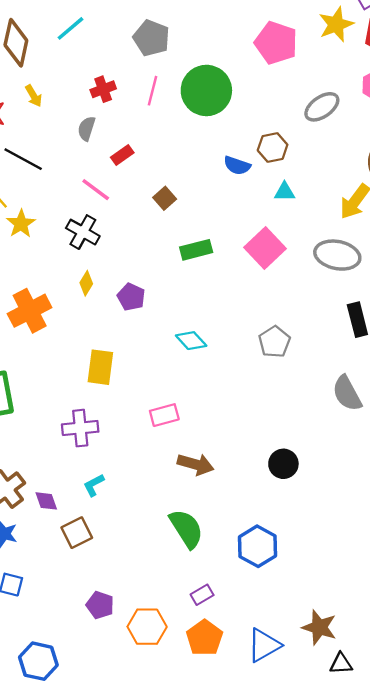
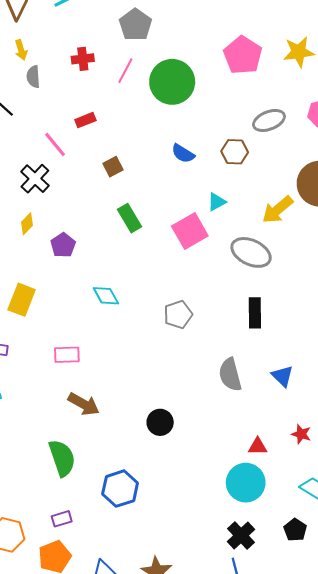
gray semicircle: (86, 129) -> (33, 77), moved, turned -35
brown hexagon: (273, 148) -> (235, 152), moved
cyan triangle: (285, 192) -> (217, 202), moved, turned -42
green rectangle: (196, 250) -> (130, 218), turned 60

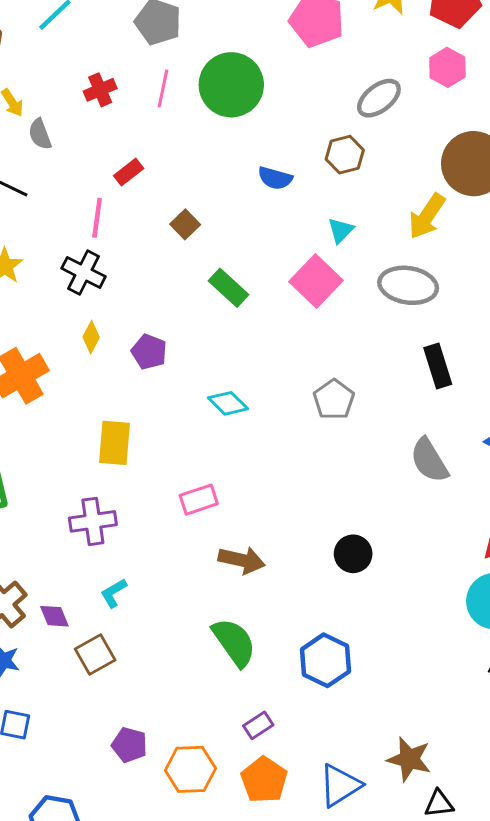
pink line: (55, 144) -> (97, 218), turned 64

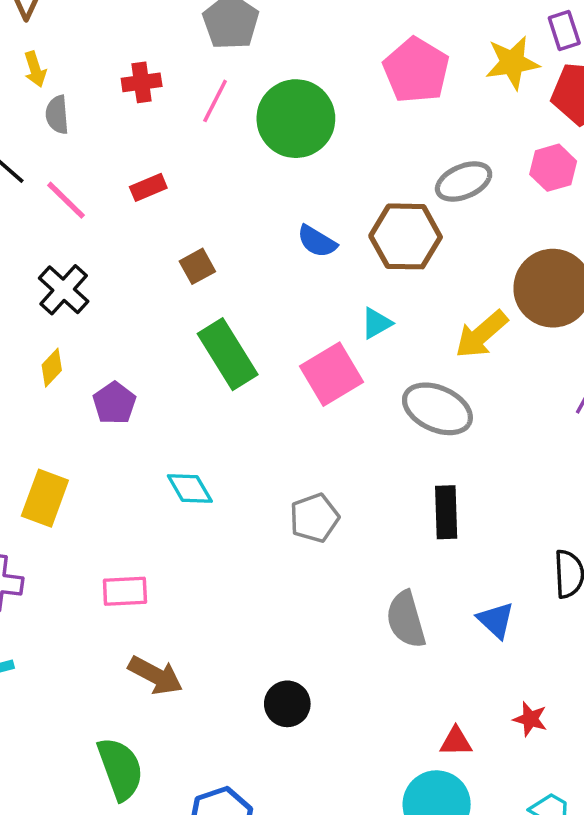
brown hexagon: (345, 155) -> (406, 236), size x1.5
pink line: (97, 218) -> (66, 200), moved, turned -69
green rectangle: (229, 288) -> (228, 354), size x1.4

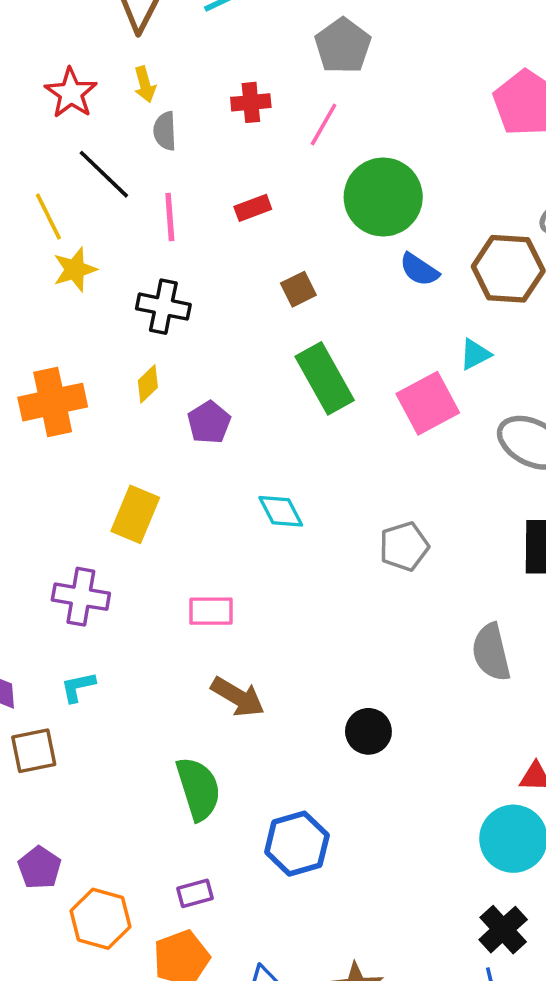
green circle: (296, 119) -> (383, 197), moved
pink line: (66, 200) -> (170, 217), turned 39
black cross: (64, 290) -> (163, 307), turned -33

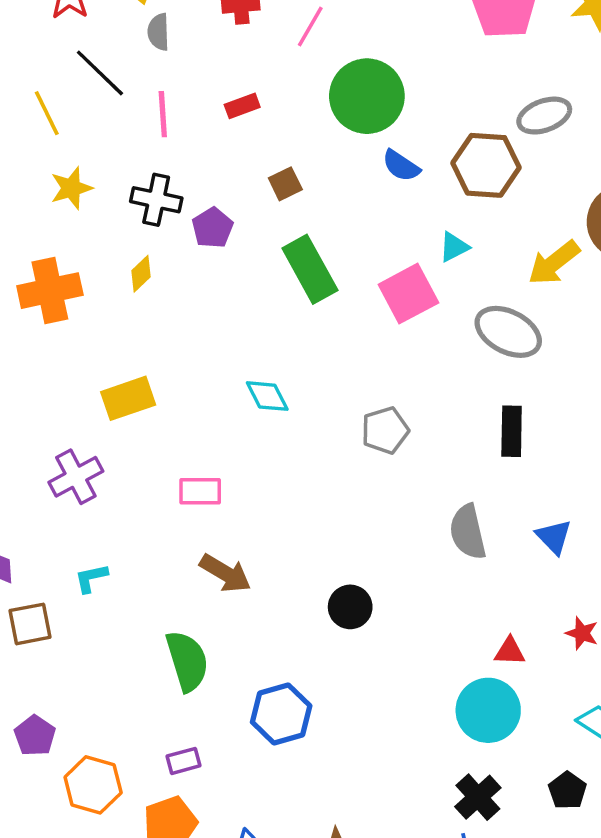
yellow star: (75, 269) -> (71, 188), moved
purple pentagon: (209, 422) -> (212, 228), moved
yellow rectangle: (135, 514) -> (128, 398), turned 48
purple cross: (81, 597) -> (76, 477), turned -38
cyan L-shape: (78, 687) -> (91, 578), moved

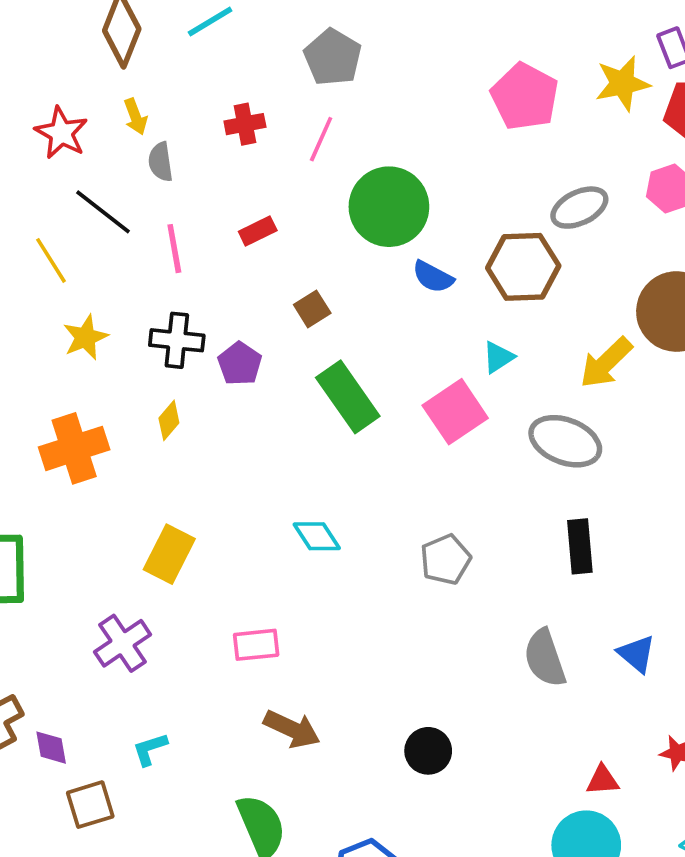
yellow rectangle: (128, 398) -> (169, 554), turned -38

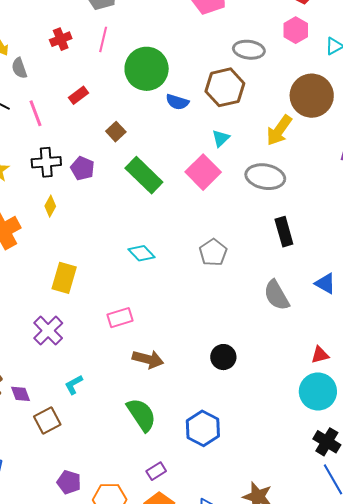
gray ellipse: (579, 208) -> (249, 50), turned 44

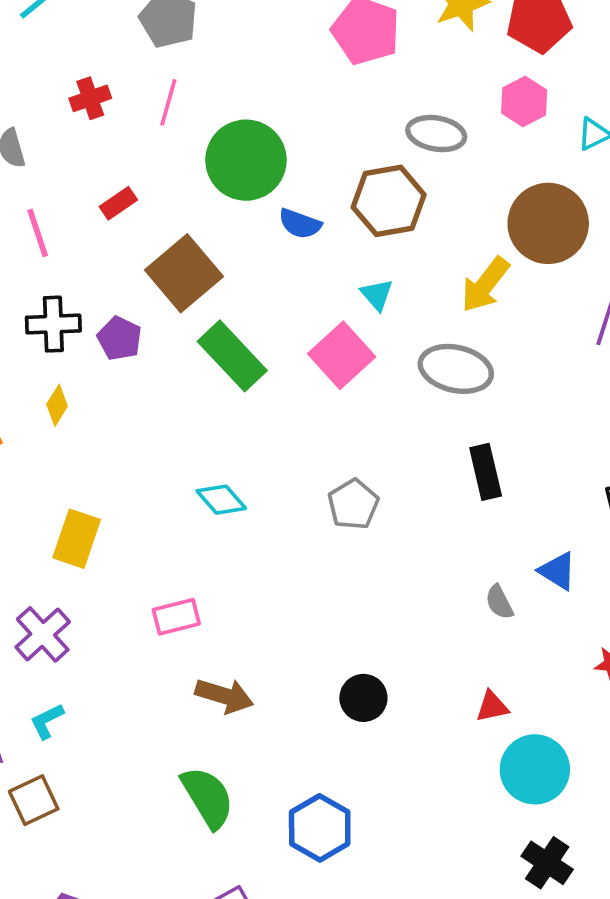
brown square: (116, 132) -> (184, 273), size x2.0
cyan triangle: (221, 138) -> (377, 295), turned -30
gray semicircle: (276, 295) -> (499, 602), moved, size x0.6
red triangle: (320, 355) -> (492, 707), moved
cyan L-shape: (74, 385) -> (47, 721), moved

